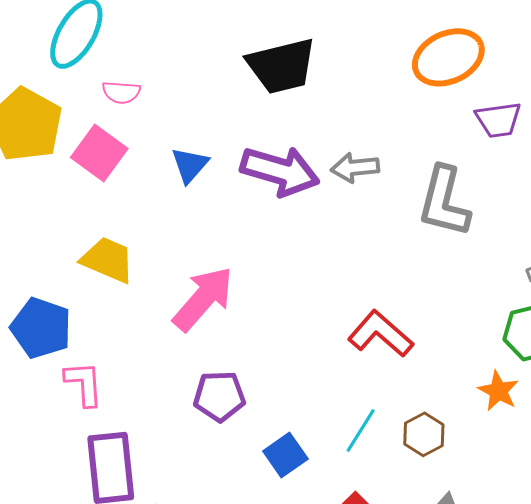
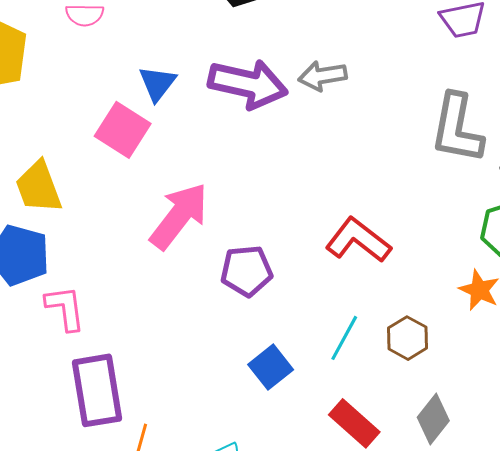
pink square: (99, 153) -> (123, 130), moved
gray L-shape: (444, 202) -> (457, 128), moved
yellow trapezoid: (108, 260) -> (39, 187), moved, turned -130
purple pentagon: (219, 396) -> (246, 271), moved

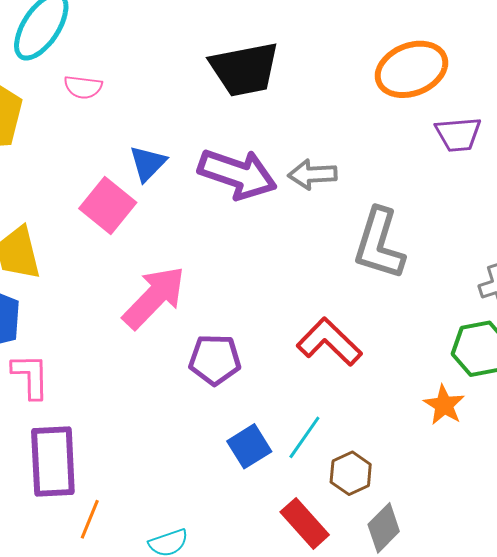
gray L-shape: (457, 128) -> (379, 244), moved
brown hexagon: (407, 338) -> (351, 473), moved
blue square: (271, 367) -> (249, 446), moved

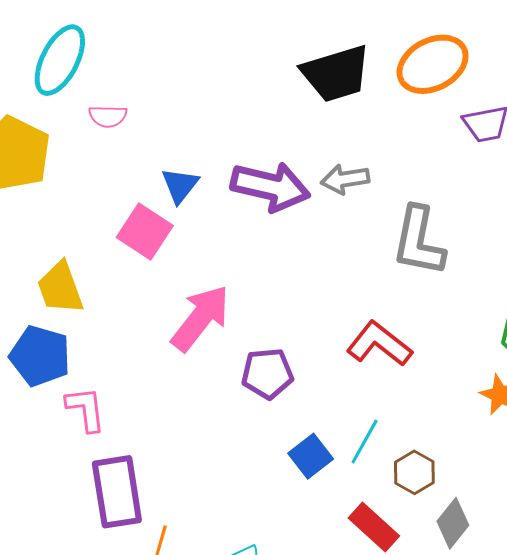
black trapezoid: (244, 69) -> (336, 74), moved

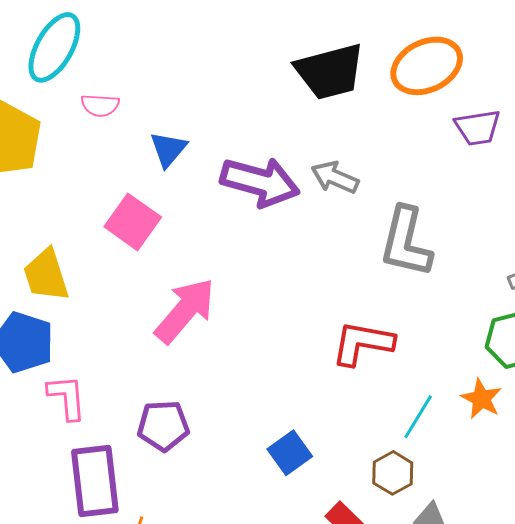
gray arrow: (345, 179) -> (335, 177), turned 30
blue triangle: (180, 185) -> (168, 149), moved
red L-shape: (379, 344) -> (363, 343), turned -30
purple pentagon: (267, 374) -> (163, 426), moved
cyan line: (365, 441) -> (418, 417), moved

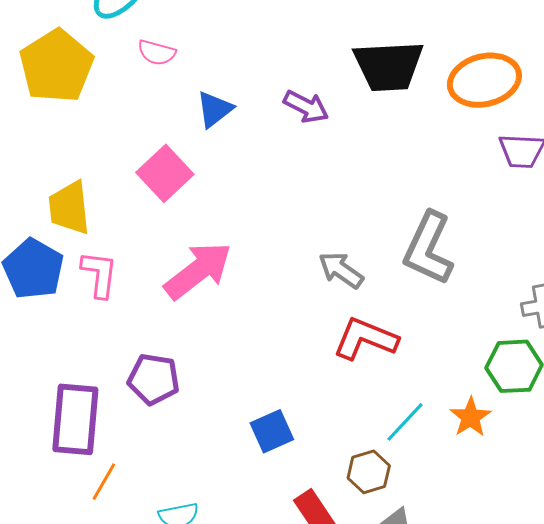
gray arrow: (335, 177) -> (341, 270), moved
purple arrow: (260, 182) -> (306, 107), moved, size x0.6
pink L-shape: (67, 397) -> (99, 274), moved

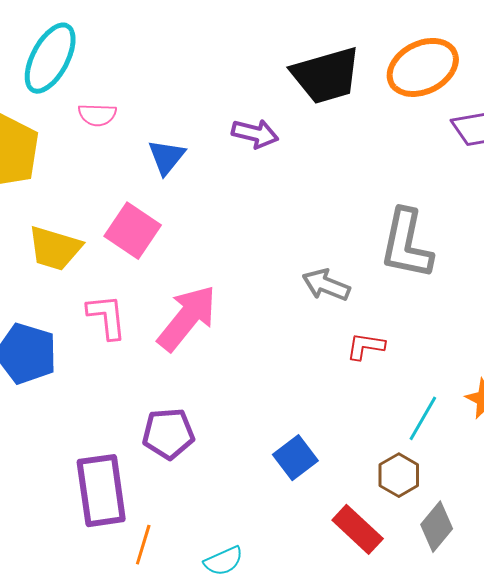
yellow trapezoid: (69, 208) -> (55, 248), moved, turned -54
pink L-shape: (99, 274) -> (107, 317), moved
red L-shape: (366, 339) -> (366, 346), size x0.6

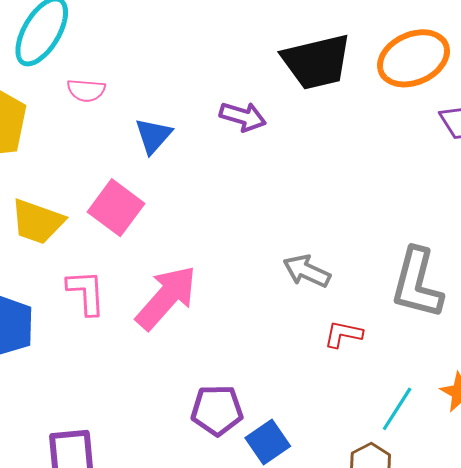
gray L-shape: (406, 244) -> (417, 283), moved
purple pentagon: (168, 434) -> (217, 410), moved

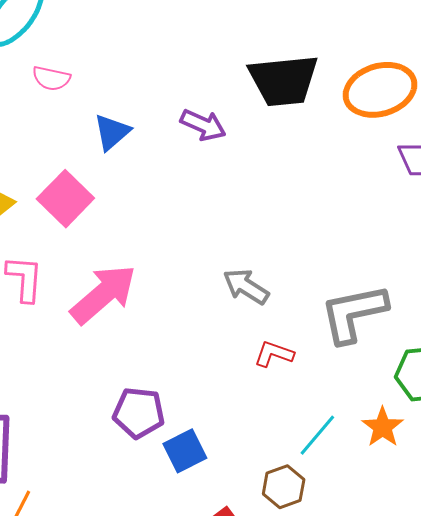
gray L-shape: (417, 283) -> (354, 313), turned 56

